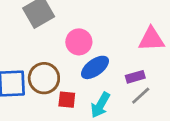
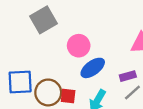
brown circle: (44, 78) -> (48, 92), moved

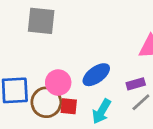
gray square: (44, 20) -> (41, 21), turned 36
pink circle: (79, 46) -> (58, 83), moved

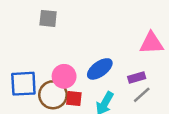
gray square: (41, 21) -> (48, 18), size x0.7

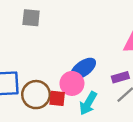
pink circle: (64, 76) -> (72, 83), moved

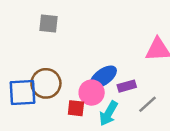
purple rectangle: (120, 77) -> (127, 86), moved
brown circle: (36, 95) -> (46, 83), moved

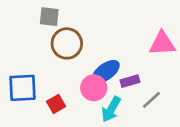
brown circle: (46, 83) -> (67, 43), moved
red square: (76, 108) -> (56, 104), moved, turned -36

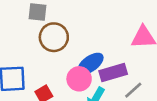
purple rectangle: (130, 81) -> (113, 73), size x1.5

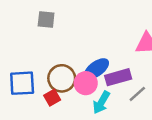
brown circle: (54, 37) -> (62, 78), moved

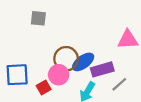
brown circle: (62, 78) -> (66, 59), moved
pink circle: (86, 83) -> (59, 75), moved

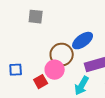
blue ellipse: (83, 62) -> (83, 41), moved
blue square: (17, 75) -> (16, 70), size x0.6

